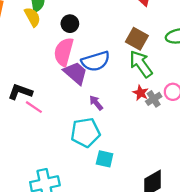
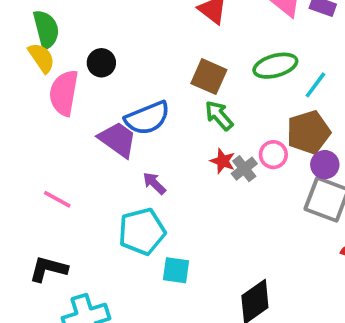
pink semicircle: (64, 52) -> (64, 93), moved
green arrow: (141, 64) -> (219, 116), size x0.7
black L-shape: (20, 92) -> (48, 269), moved

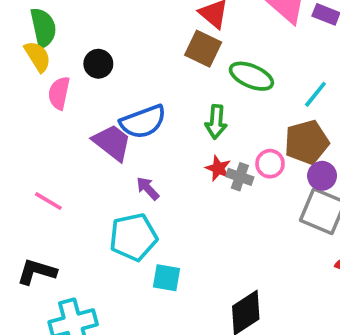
green ellipse: (275, 66) -> (251, 76), moved, turned 36
brown square: (209, 77) -> (203, 49), moved
pink semicircle: (64, 93) -> (59, 93), size x0.7
green arrow: (219, 116) -> (216, 122), turned -136
gray cross: (244, 169) -> (240, 177), turned -35

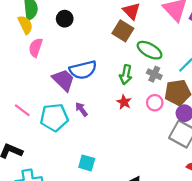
black circle: (98, 64) -> (65, 19), moved
gray cross: (240, 177) -> (154, 74), moved
cyan pentagon: (133, 237) -> (54, 117), moved

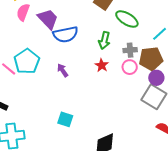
gray cross: (154, 74) -> (130, 50), moved, turned -32
purple trapezoid: (63, 80) -> (48, 19), moved
cyan pentagon: (54, 117) -> (27, 61), moved, turned -30

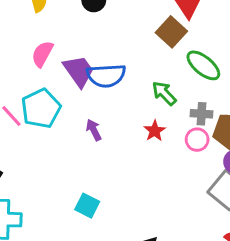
pink semicircle: (23, 12) -> (42, 54), moved
purple trapezoid: (48, 19) -> (79, 71), moved
green arrow: (104, 40) -> (164, 93), turned 114

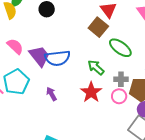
pink semicircle: (42, 54) -> (15, 46), turned 108
red star: (155, 131) -> (91, 92), size x1.5

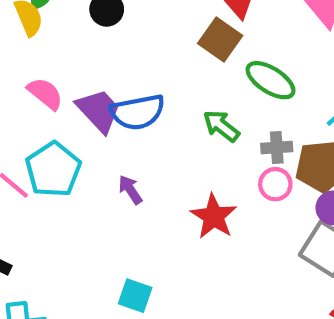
red star: (91, 92) -> (214, 216), moved

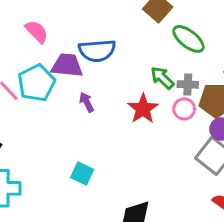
purple trapezoid: (99, 111) -> (67, 65), moved, turned -48
green arrow: (221, 126) -> (162, 78), moved
red star: (214, 216) -> (143, 109), moved

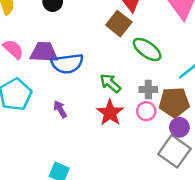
purple trapezoid: (67, 65) -> (44, 52), moved
green arrow: (162, 78) -> (110, 83), moved

